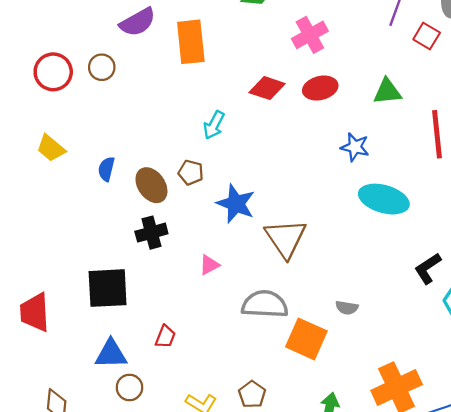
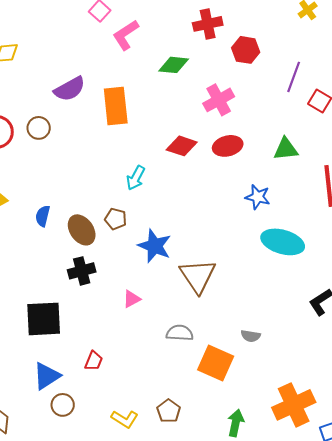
gray semicircle: (265, 304) -> (180, 333), size x0.7
blue triangle: (111, 354) -> (47, 376), turned -32

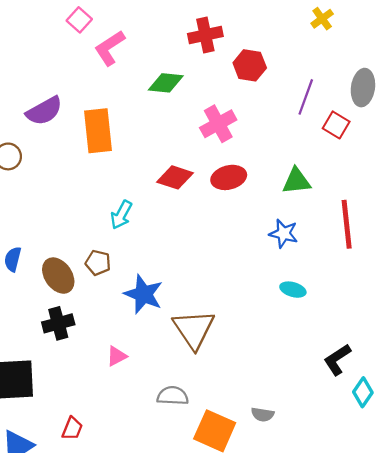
blue star: (258, 197) -> (284, 234), moved
cyan ellipse: (283, 242) -> (293, 290), size x0.5
gray semicircle: (251, 336) -> (263, 414), moved

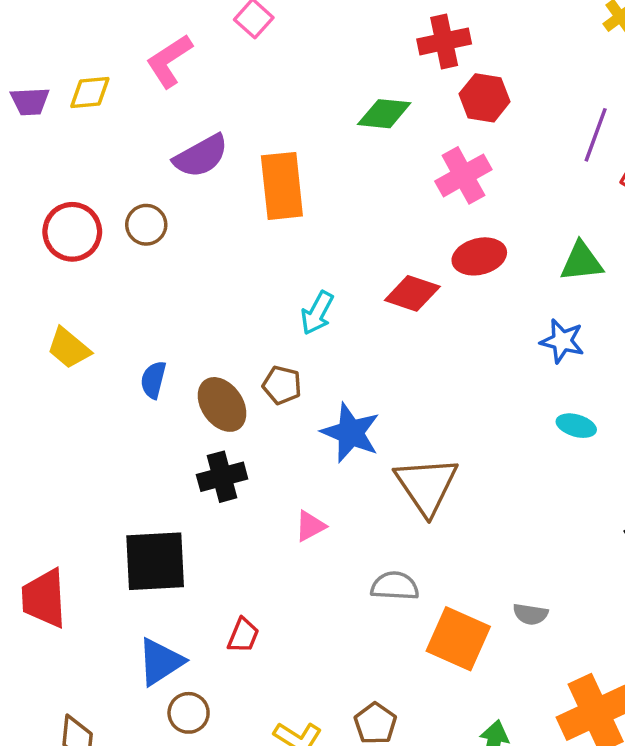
pink L-shape: (110, 48) -> (169, 61), moved
red hexagon: (250, 65) -> (485, 98), moved
red diamond: (175, 177) -> (412, 293), moved

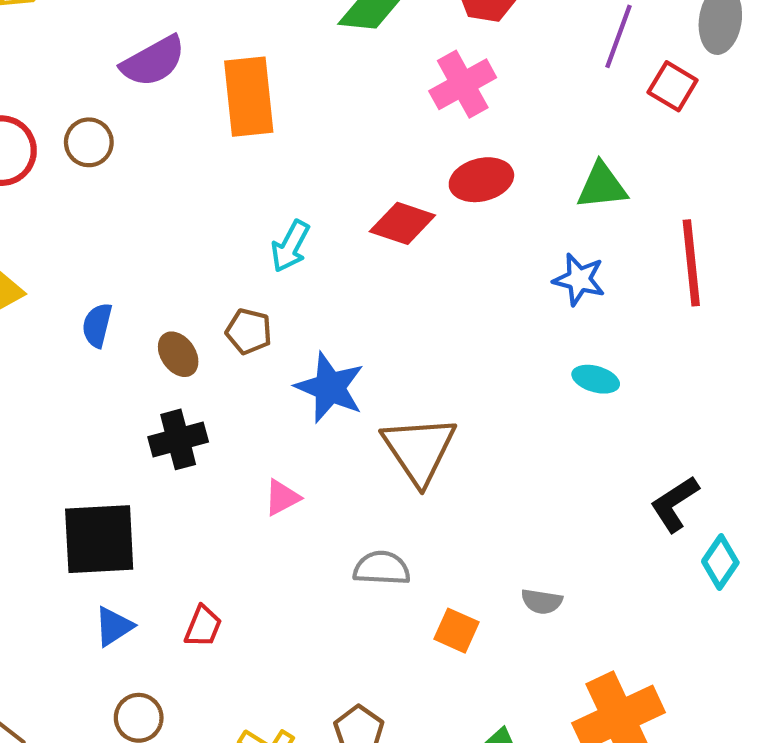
brown ellipse: (222, 404) -> (178, 354), size x0.7
orange square: (458, 639) -> (456, 631), size x0.6
blue triangle: (160, 662) -> (114, 626), moved, size x0.7

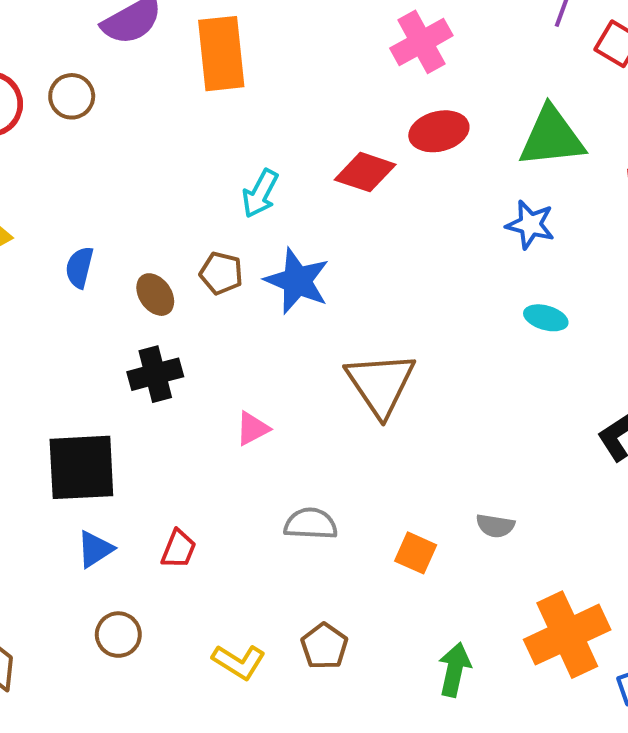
green triangle: (602, 186) -> (552, 137), size x1.4
blue star: (330, 387) -> (297, 281), moved
gray semicircle: (382, 568) -> (311, 524), moved

